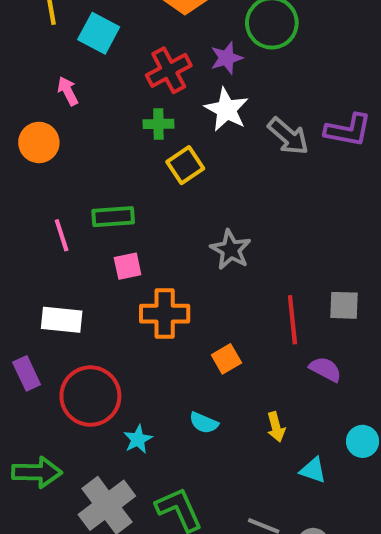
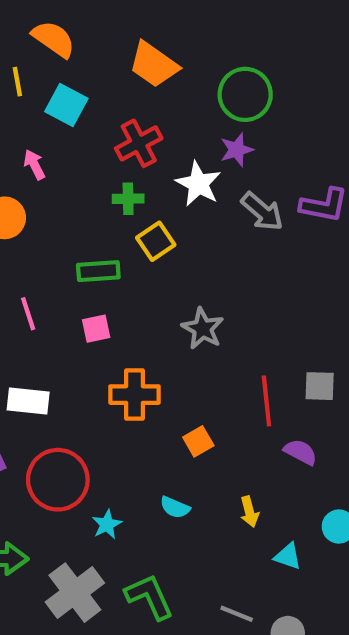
purple star: (226, 58) -> (237, 150), moved
green rectangle: (113, 217) -> (98, 271), moved
pink square: (128, 266) -> (96, 329), moved

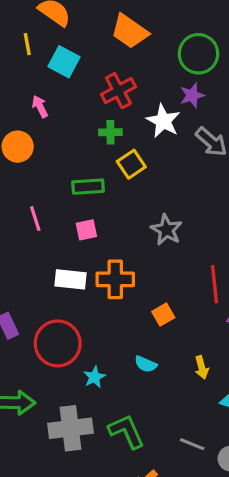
white rectangle: (28, 401) -> (70, 279), moved
gray cross: (75, 593) -> (70, 428), turned 30

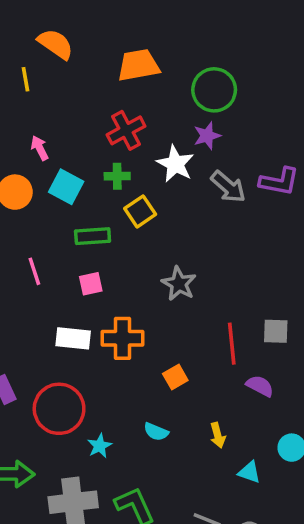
orange trapezoid: (130, 31) -> (138, 65), turned 135
cyan square: (64, 62) -> (66, 187), moved

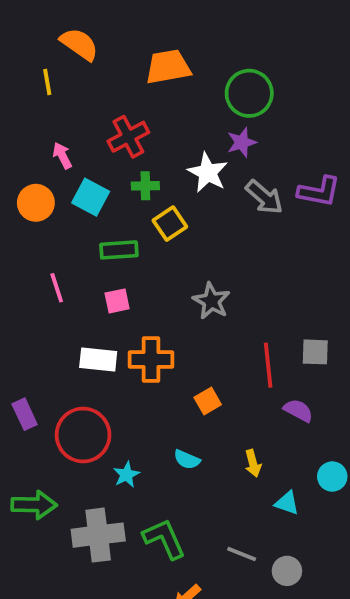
red cross: (126, 130) -> (128, 137), moved

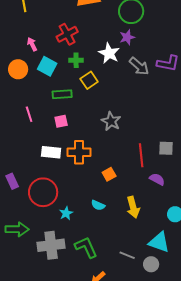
yellow arrow: (253, 463) -> (133, 207), size x1.5
cyan triangle: (287, 503) -> (159, 242), moved, size x1.6

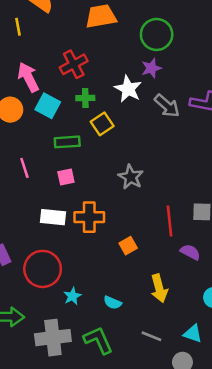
pink arrow: (32, 44) -> (28, 77), size x1.6
cyan semicircle: (98, 205) -> (113, 303), moved
cyan triangle: (159, 242) -> (193, 334), size x0.7
gray line: (127, 255) -> (151, 336), moved

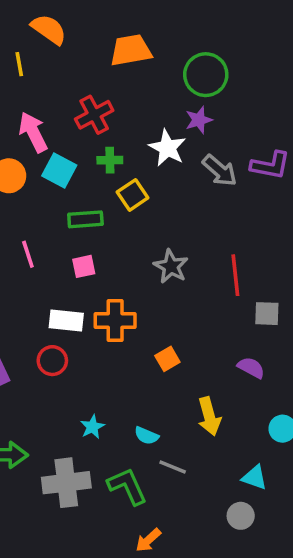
red line: (170, 221) -> (235, 275), moved
red circle: (43, 269) -> (52, 361), moved, size x0.6
gray line: (151, 336) -> (173, 467), moved

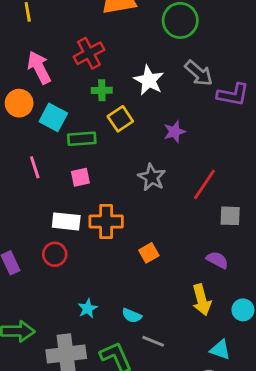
purple star: (199, 120) -> (175, 132), moved
cyan square: (59, 171) -> (53, 117), moved
gray arrow: (220, 171) -> (199, 73), moved
red line: (235, 275) -> (204, 184), turned 40
yellow arrow: (209, 416) -> (202, 300), moved

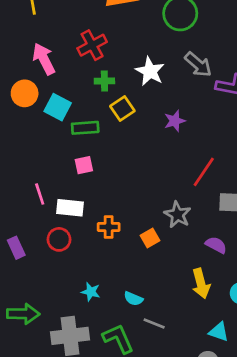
pink line: (35, 167) -> (40, 194), moved
gray star: (152, 177) -> (177, 215), moved
orange cross: (106, 221) -> (109, 227), moved, size x0.7
cyan star: (88, 308) -> (91, 292), turned -30

